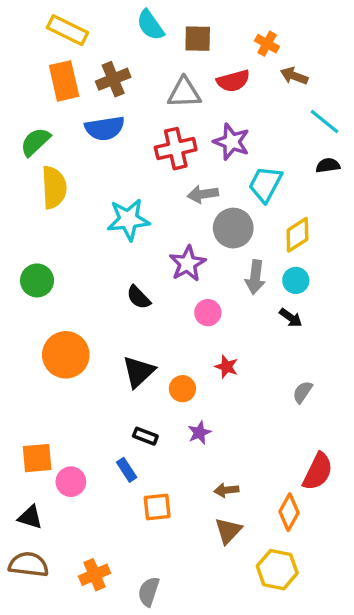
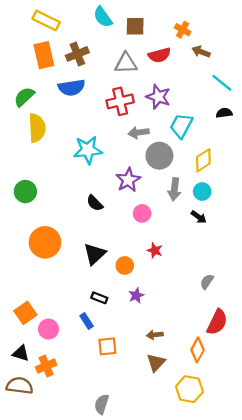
gray semicircle: (303, 392) -> (207, 282), moved
orange square: (37, 458) -> (25, 313), turned -30
orange cross: (95, 575) -> (46, 366), moved

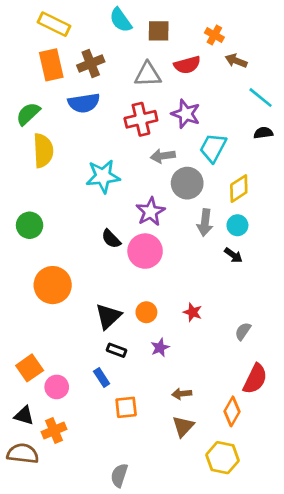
pink circle: (142, 213) -> (145, 251), moved, size x1.6
red star: (155, 250) -> (193, 312), moved
black triangle: (95, 254) -> (108, 316), moved

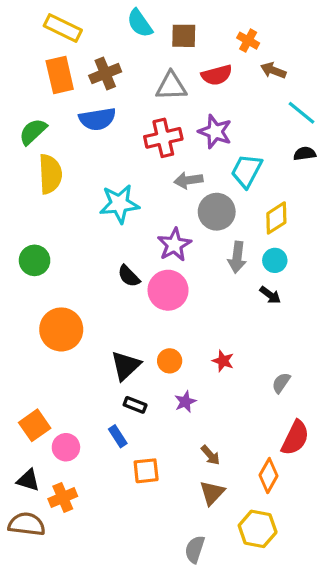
brown arrow: (182, 394) -> (210, 455), turned -126
gray semicircle: (119, 475) -> (195, 549), moved

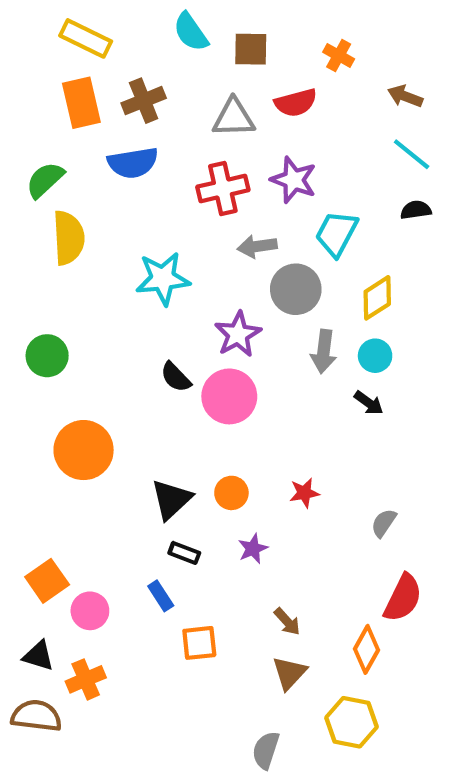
brown arrow: (273, 70) -> (405, 96), moved
red star: (223, 361) -> (304, 493), turned -30

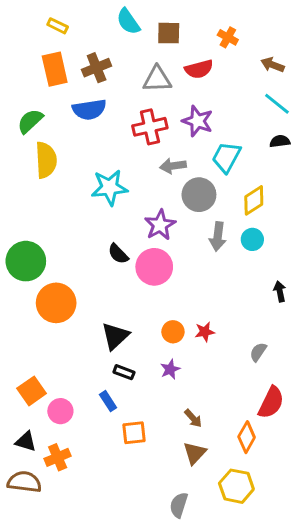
yellow rectangle: (86, 38) -> (58, 26), size x0.6
green circle: (47, 356) -> (26, 261), moved, size x1.4
black arrow: (369, 403) -> (280, 291), moved, turned -138
orange circle: (231, 493) -> (173, 332), moved

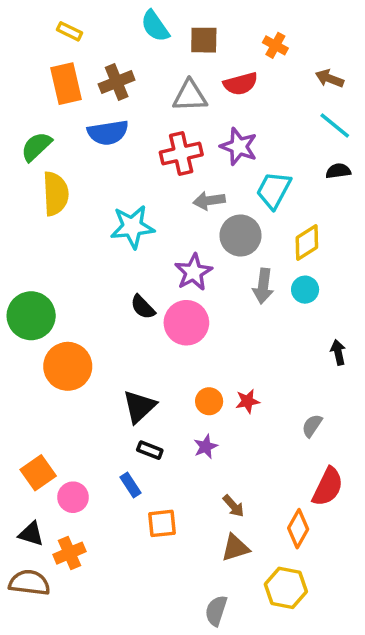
brown triangle: (195, 453) -> (235, 548), turned 30

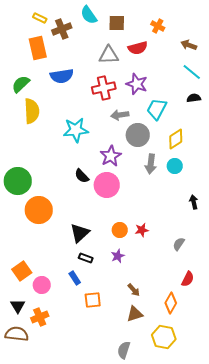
brown cross: (117, 82) -> (62, 29), moved
red semicircle: (328, 487) -> (188, 279), size x0.7
black triangle: (31, 534) -> (18, 306), turned 42

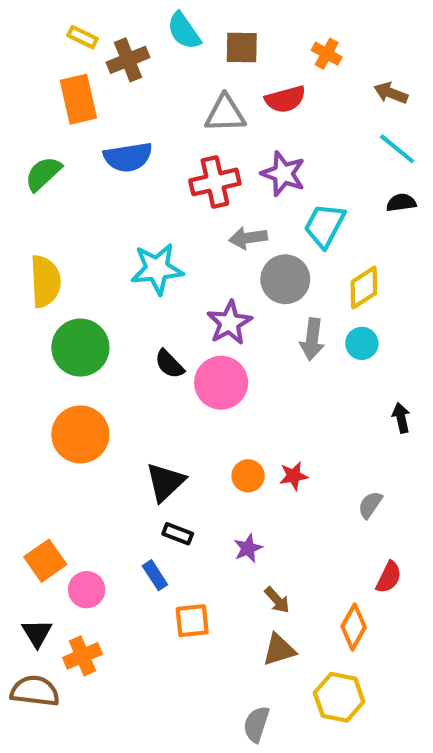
yellow semicircle: (32, 111) -> (45, 281), moved
green circle: (18, 181) -> (80, 348), moved
purple star: (118, 256) -> (248, 548), moved

